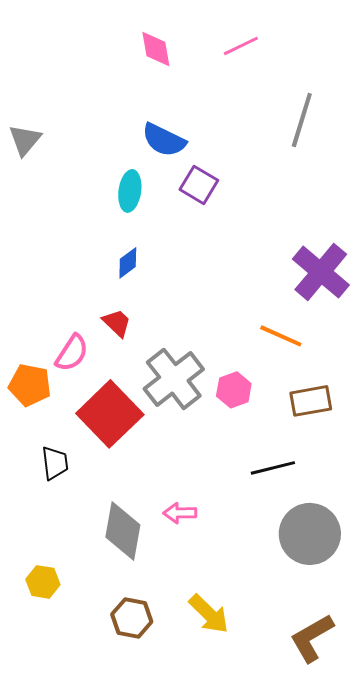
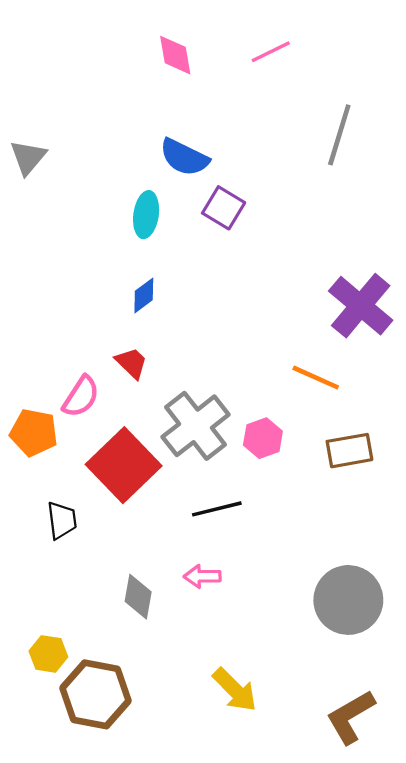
black line: (273, 468) -> (217, 509), moved
gray diamond: (123, 531) -> (138, 597), size x0.7
brown hexagon: (132, 618) -> (96, 694), moved, size x1.5

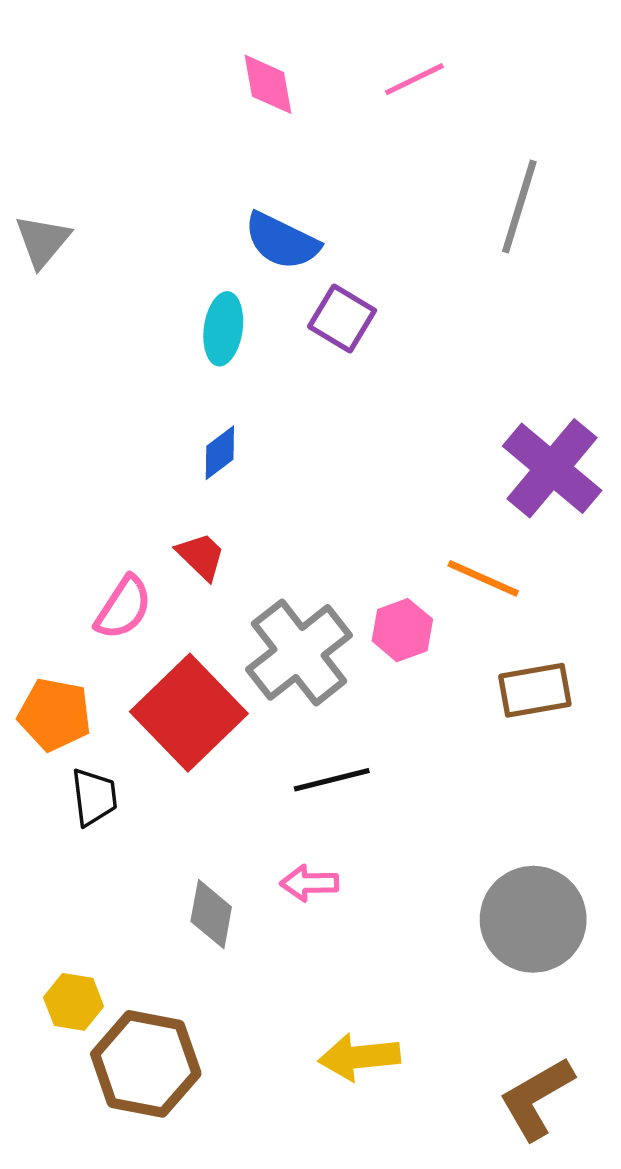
orange pentagon: (34, 433) -> (55, 714), moved
pink hexagon: (263, 438) -> (402, 630), moved
yellow arrow: (235, 690) -> (359, 1057), turned 129

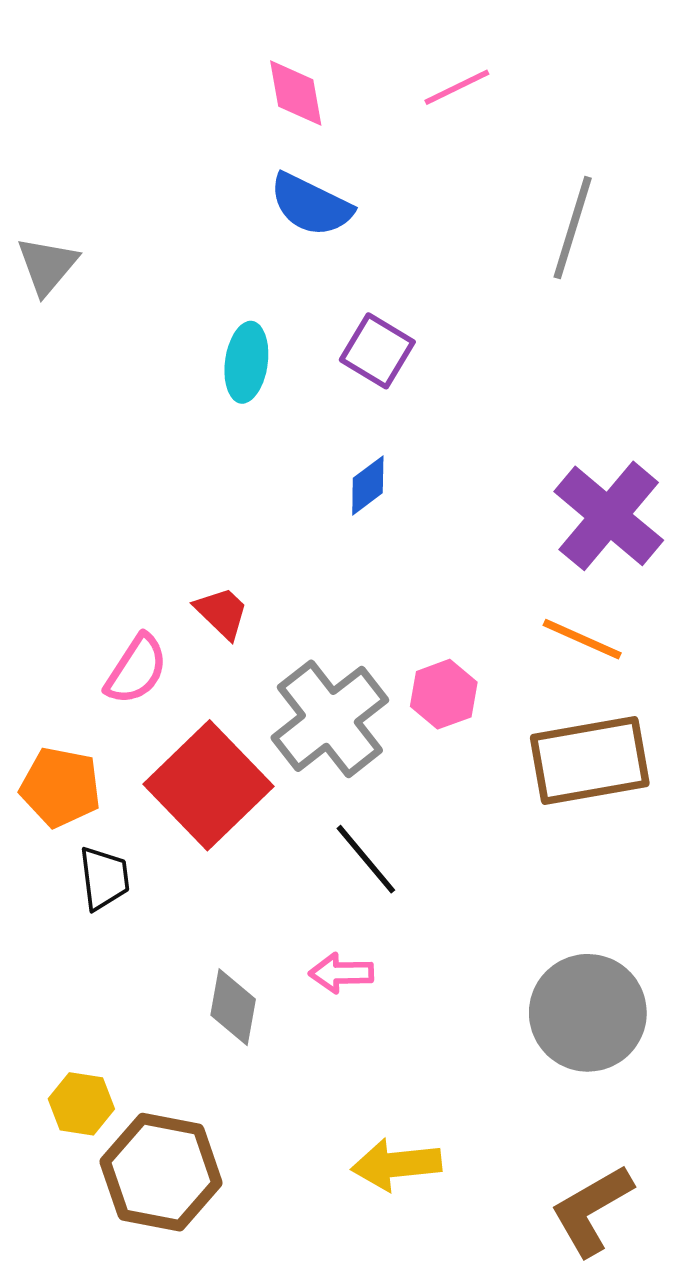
blue semicircle: (282, 241) -> (311, 205), moved
blue diamond: (220, 453) -> (368, 486), moved
orange line: (483, 578) -> (582, 639), moved
brown rectangle: (535, 690) -> (590, 761), size x1.5
black line: (332, 780) -> (366, 859), turned 64

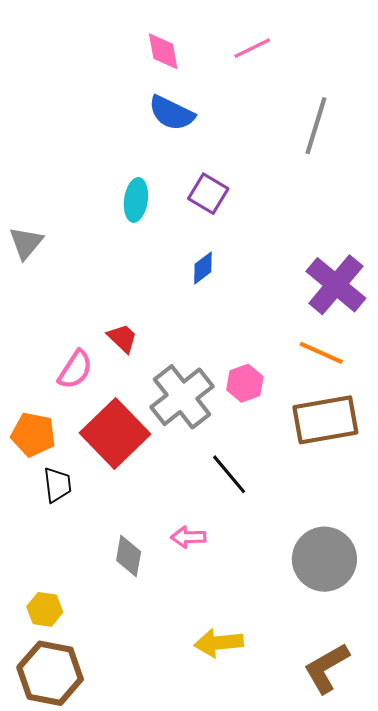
gray triangle: (47, 266) -> (26, 243), moved
black line: (366, 859) -> (229, 474), moved
brown hexagon: (161, 1172) -> (50, 673), moved

